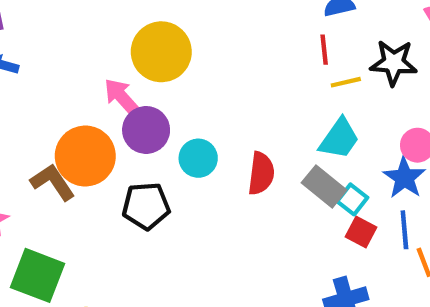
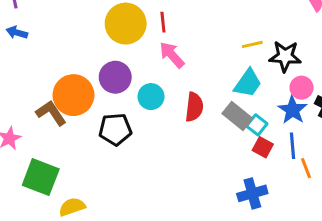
red line: (324, 50) -> (163, 22), moved
black star: (394, 63) -> (285, 56), moved
pink arrow: (122, 97) -> (172, 55), moved

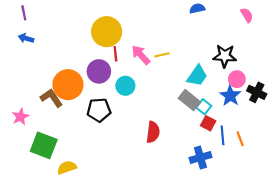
red line: (163, 22) -> (115, 54), moved
yellow line: (252, 44) -> (162, 55), moved
red semicircle: (194, 107) -> (153, 132), moved
blue line: (293, 146) -> (223, 135), moved

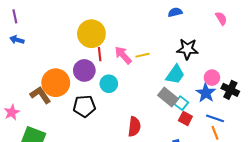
black star: (225, 56) -> (187, 49), moved
blue line: (223, 135) -> (215, 118), moved, turned -66

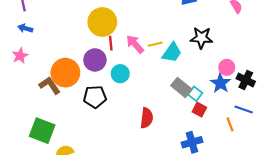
cyan trapezoid: (175, 75) -> (172, 53), moved
pink star: (12, 112) -> (20, 56), moved
blue line: (215, 118) -> (244, 110), moved

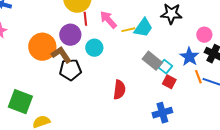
yellow line: (155, 44) -> (128, 30), moved
pink circle: (227, 67) -> (204, 35), moved
brown L-shape: (50, 85) -> (61, 55), moved
orange line: (230, 124) -> (198, 77), moved

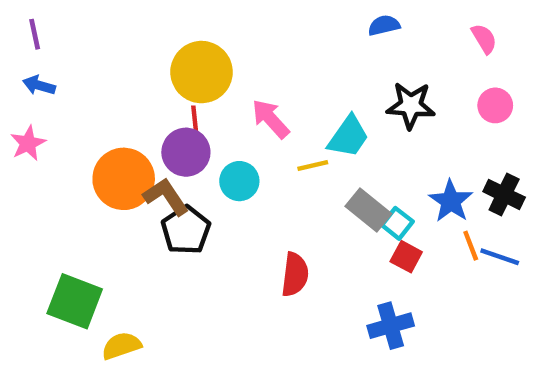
red line: (85, 19) -> (195, 121), moved
yellow line: (128, 30) -> (313, 165), moved
pink circle: (204, 35) -> (495, 105), moved
black pentagon: (70, 70) -> (186, 230), turned -30

